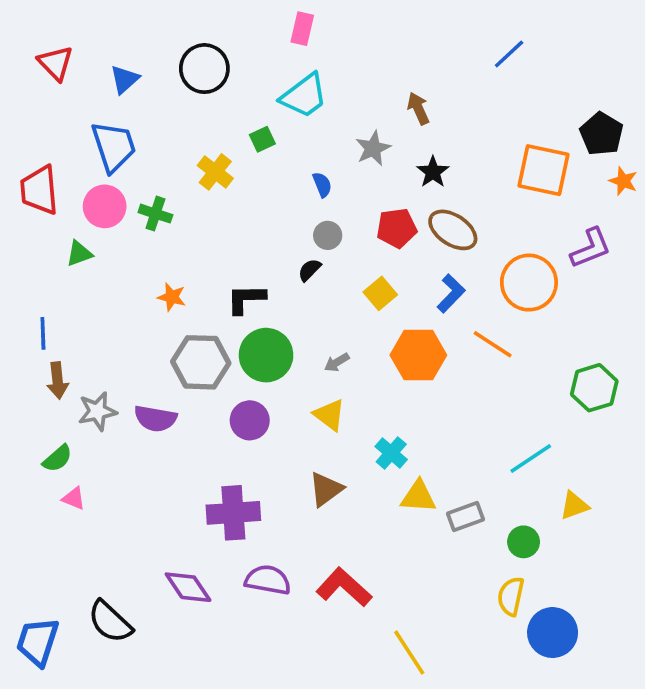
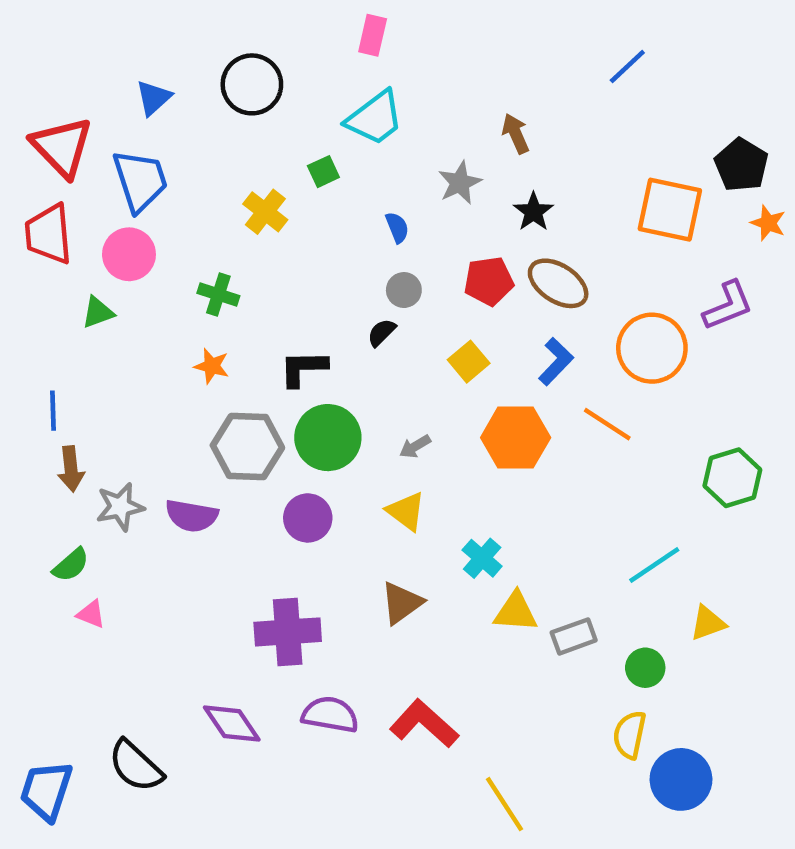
red triangle: (56, 63) -> (62, 147), moved, size x1.4
green cross: (155, 214) -> (218, 295), moved

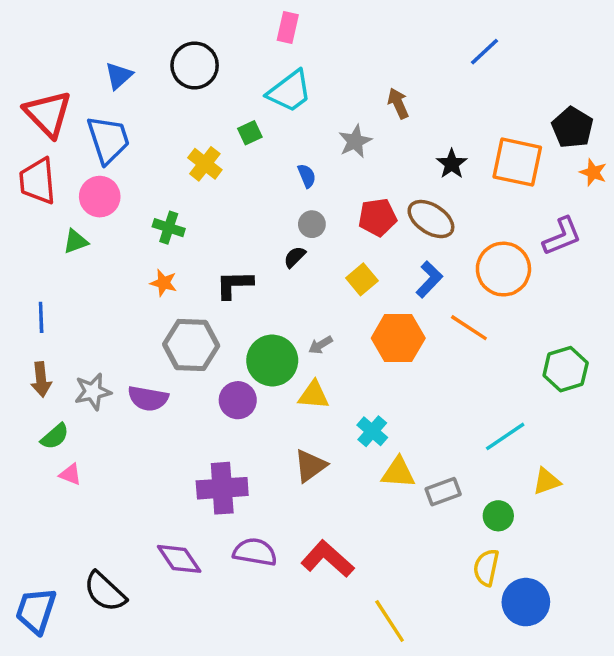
black star: (533, 212) -> (452, 164), moved
green circle: (328, 438) -> (272, 360), moved
brown arrow: (71, 469) -> (41, 379), moved
yellow triangle: (406, 511) -> (314, 395), turned -32

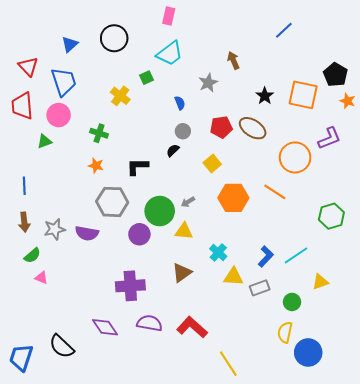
red triangle: (48, 114) -> (28, 67), size x0.7
blue L-shape: (429, 279) -> (266, 256), moved

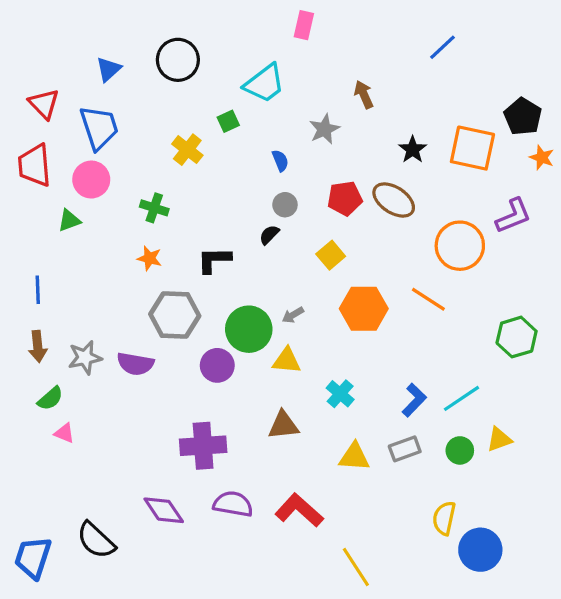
pink rectangle: (169, 16) -> (304, 25), moved
brown triangle: (182, 273) -> (283, 425), turned 30
yellow triangle: (233, 277) -> (354, 457), moved
green circle: (292, 302) -> (460, 450), moved

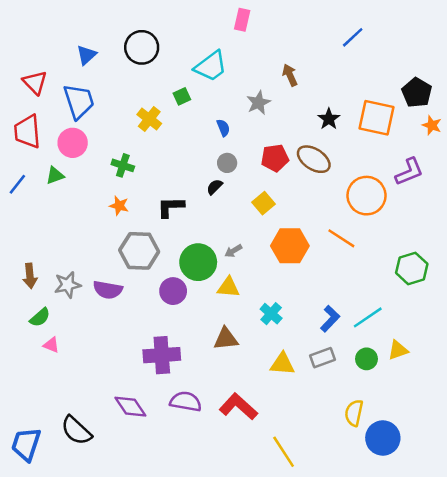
blue line: (38, 290) -> (17, 184), moved, turned 40

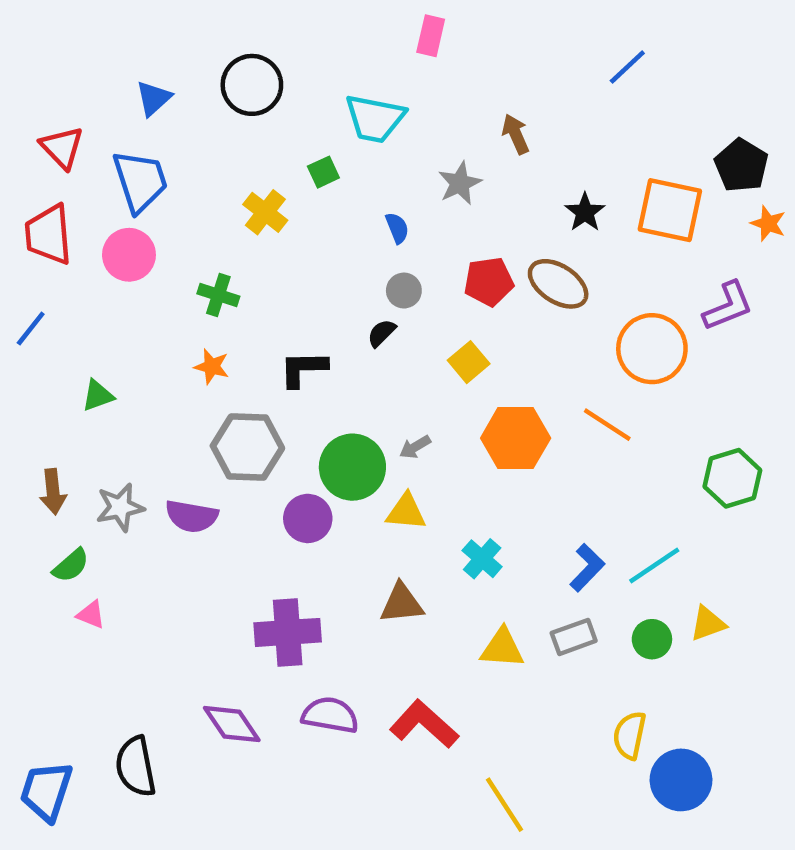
cyan trapezoid: (211, 66) -> (375, 118), turned 48
green triangle: (55, 175) -> (98, 396), moved
black semicircle: (76, 430) -> (136, 767), turned 36

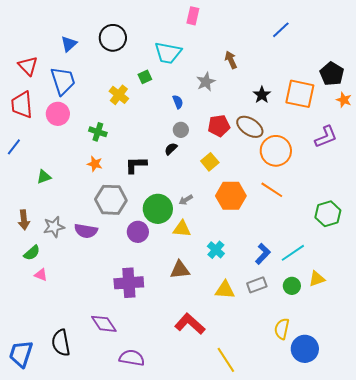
orange circle: (652, 349) -> (276, 151), moved
purple semicircle: (330, 715) -> (132, 358), moved

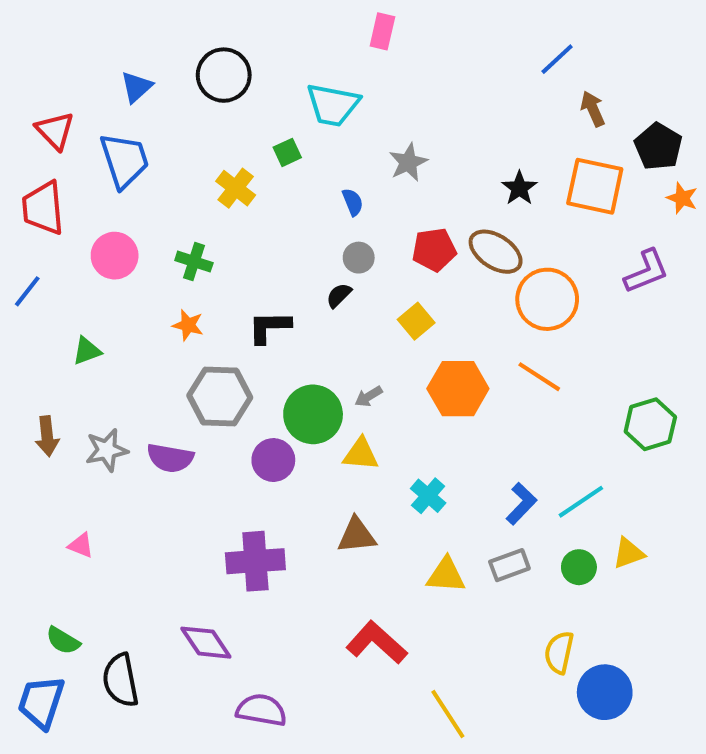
brown arrow: (231, 60) -> (593, 109), moved
pink circle: (58, 114) -> (115, 256), moved
green semicircle: (32, 253) -> (63, 641), moved, turned 72

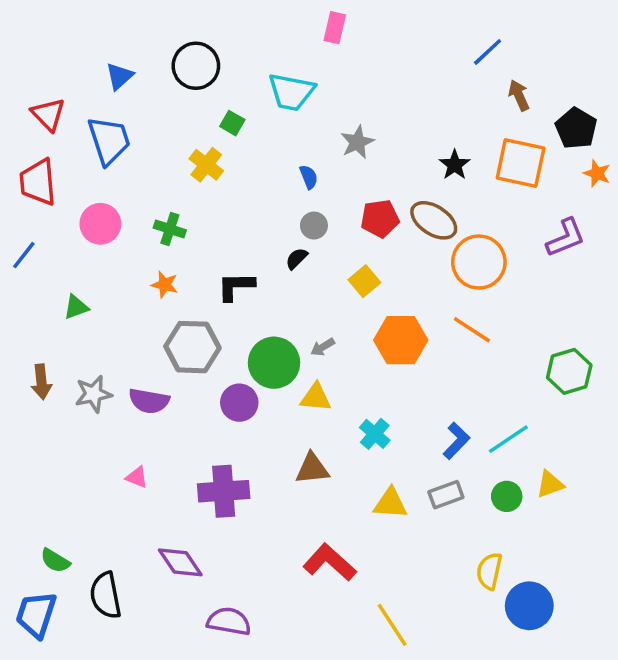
green square: (287, 152) -> (232, 123), moved, turned -35
pink triangle: (81, 545) -> (137, 477), moved

